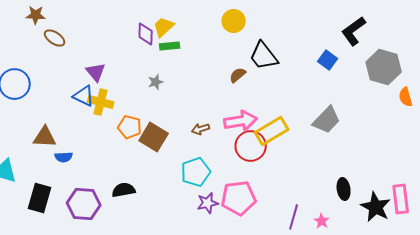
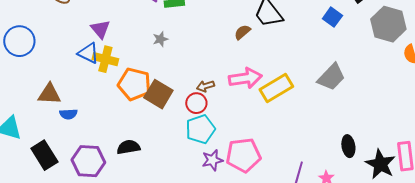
orange pentagon: (130, 127) -> (134, 84), size x1.4
red circle: (251, 146) -> (196, 103), moved, size x0.7
black rectangle: (40, 198) -> (44, 155), turned -48

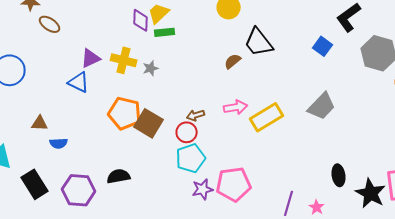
purple triangle: (100, 29) -> (91, 58), turned 45
yellow cross: (105, 59) -> (124, 60), moved
pink arrow: (245, 78) -> (236, 107), size x0.7
brown triangle: (49, 94) -> (40, 123), size x0.7

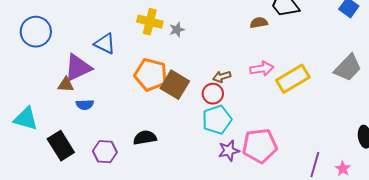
purple triangle: (91, 58) -> (78, 68), moved, size x1.4
brown semicircle: (233, 61) -> (259, 23), turned 30
purple hexagon: (79, 190) -> (105, 152), size x0.7

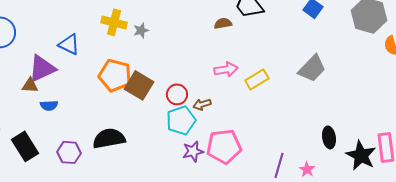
brown arrow: (222, 77) -> (202, 104), moved
yellow rectangle: (293, 79) -> (257, 79), size x0.7
black semicircle: (145, 138) -> (109, 138), size x1.4

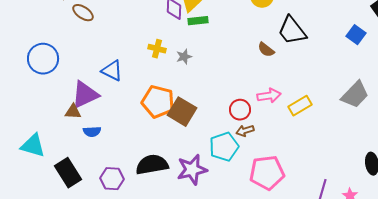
yellow cross: (114, 22) -> (157, 49), size x0.7
brown semicircle: (223, 23) -> (266, 50), turned -132
red circle: (177, 94) -> (240, 110), moved
purple star: (193, 151) -> (192, 170), moved, size x1.4

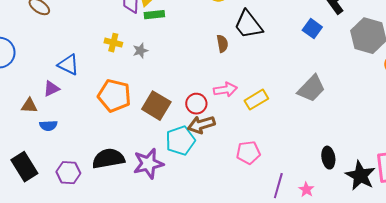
brown semicircle: (266, 50) -> (222, 44), turned -138
purple triangle: (85, 95) -> (51, 89), moved, size x0.6
brown square: (182, 112) -> (156, 106), moved
brown arrow: (245, 131) -> (201, 125), size x1.5
pink pentagon: (267, 173) -> (248, 153), moved, size x0.7

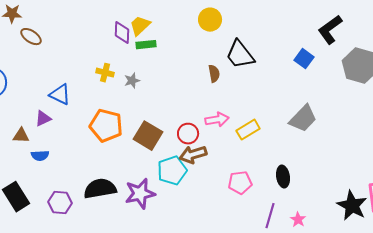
black ellipse: (328, 158) -> (283, 177), moved

